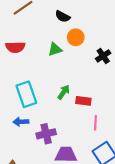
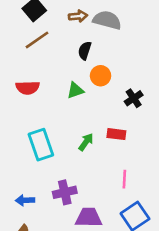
black semicircle: (63, 16) -> (85, 51), turned 80
red rectangle: (83, 101) -> (116, 134), moved
blue arrow: (21, 122) -> (25, 200), moved

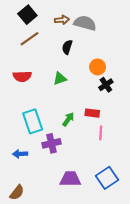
orange circle: (101, 76) -> (98, 67), moved
pink line: (124, 179) -> (101, 133), moved
purple cross: (65, 192) -> (51, 143), moved
blue arrow: (25, 200) -> (20, 154), moved

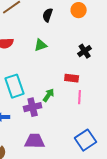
orange circle: (98, 67) -> (79, 10), moved
green arrow: (68, 119) -> (49, 95), moved
purple trapezoid: (70, 179) -> (35, 141), moved

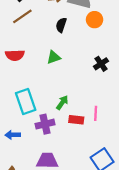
red rectangle: (72, 78) -> (76, 120), moved
green arrow: (49, 95) -> (62, 103), moved

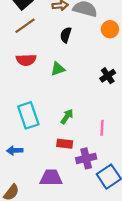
orange circle: (95, 20) -> (110, 29), moved
red semicircle: (15, 55) -> (26, 60), moved
red rectangle: (76, 120) -> (65, 144), moved
purple cross: (45, 124) -> (86, 158), moved

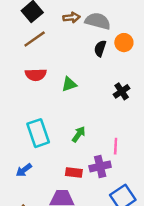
black semicircle: (66, 35) -> (100, 48), moved
red rectangle: (65, 144) -> (74, 172), moved
blue arrow: (15, 150) -> (24, 170), turned -35
purple cross: (86, 158) -> (100, 166), moved

